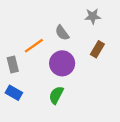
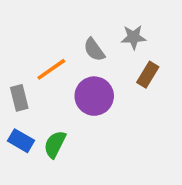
gray star: (93, 16) -> (133, 37), moved
green semicircle: (56, 95) -> (55, 144), moved

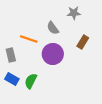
gray star: (133, 37) -> (74, 13), moved
orange line: (51, 69) -> (29, 39), turned 54

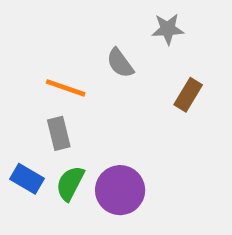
purple circle: (53, 54) -> (120, 190), moved
gray rectangle: (11, 55) -> (59, 133), moved

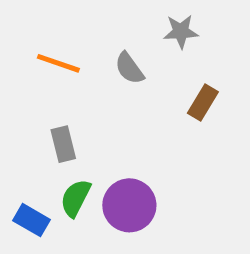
orange line: (66, 88) -> (58, 63), moved
blue rectangle: (27, 179) -> (31, 220), moved

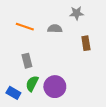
gray semicircle: (129, 68) -> (55, 29), turned 128
brown rectangle: (203, 103) -> (86, 43), turned -40

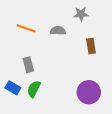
purple circle: (55, 87) -> (89, 92), moved
blue rectangle: (13, 93) -> (13, 88), moved

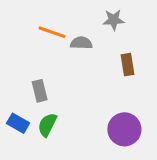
orange line: (26, 28) -> (52, 32), moved

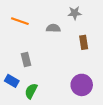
orange line: (52, 32) -> (20, 21), moved
green semicircle: (47, 125) -> (31, 91), moved

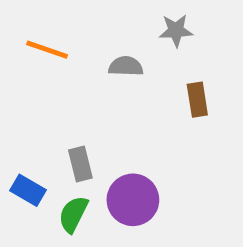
gray rectangle: (26, 60) -> (80, 164), moved
purple circle: (82, 85) -> (133, 200), moved

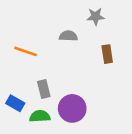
orange line: (47, 50) -> (26, 51), moved
green semicircle: (73, 214) -> (40, 116), turned 60

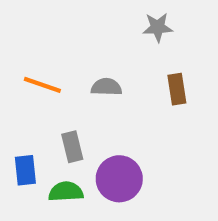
gray semicircle: (68, 36) -> (106, 87), moved
blue rectangle: (15, 103) -> (25, 170), turned 54

